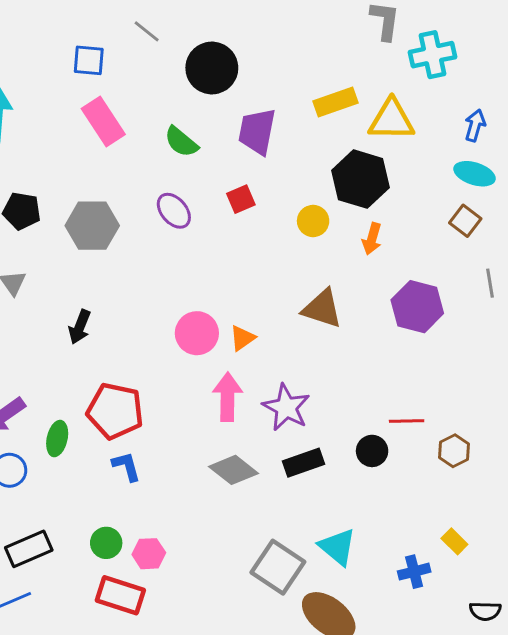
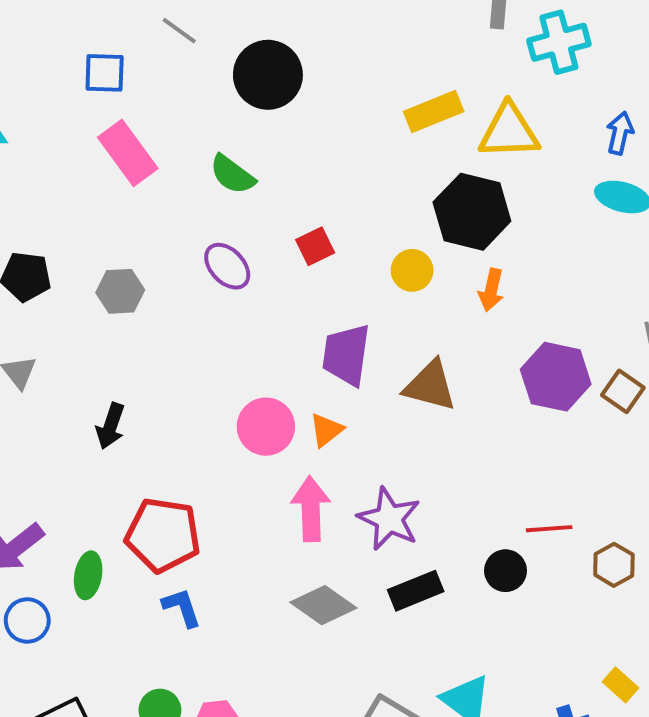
purple trapezoid: (257, 131) -> (346, 355), moved
brown square: (465, 221) -> (623, 391), moved
gray hexagon: (92, 226) -> (120, 291), size x0.7

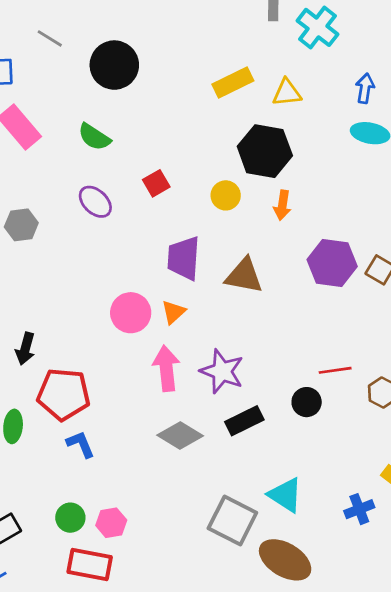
cyan cross: (559, 42) -> (318, 27), turned -33
yellow triangle: (509, 131) -> (287, 93), size x0.7
black arrow: (110, 426) -> (25, 349), moved

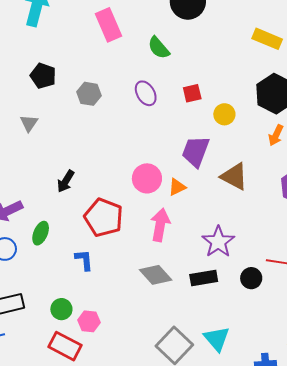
yellow rectangle: (233, 82) -> (267, 39), turned 32
yellow circle: (226, 195) -> (224, 114), moved
purple star: (222, 371) -> (218, 242), moved
red pentagon: (64, 394) -> (104, 217), moved

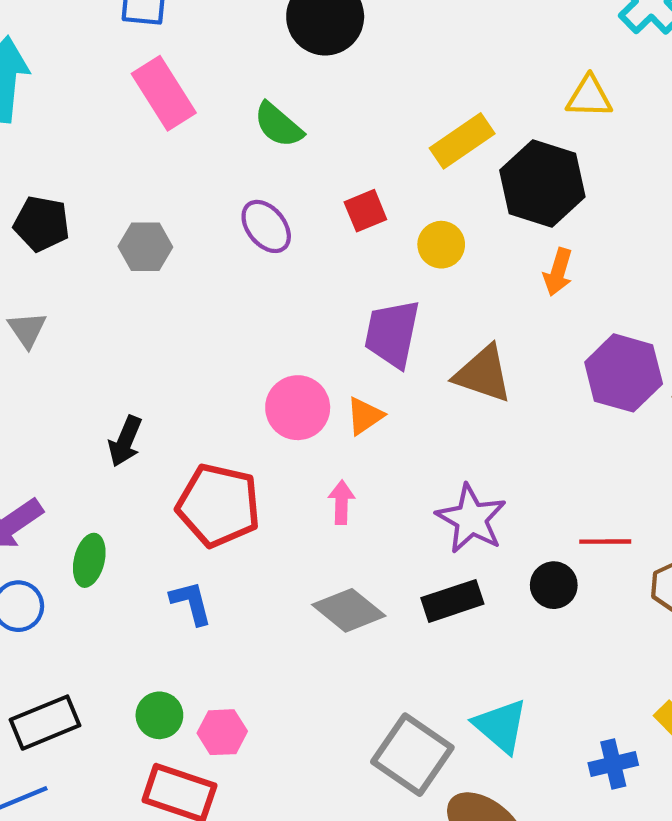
yellow rectangle: (267, 39) -> (462, 141), moved, turned -48
pink arrow: (160, 225) -> (342, 502), size x0.6

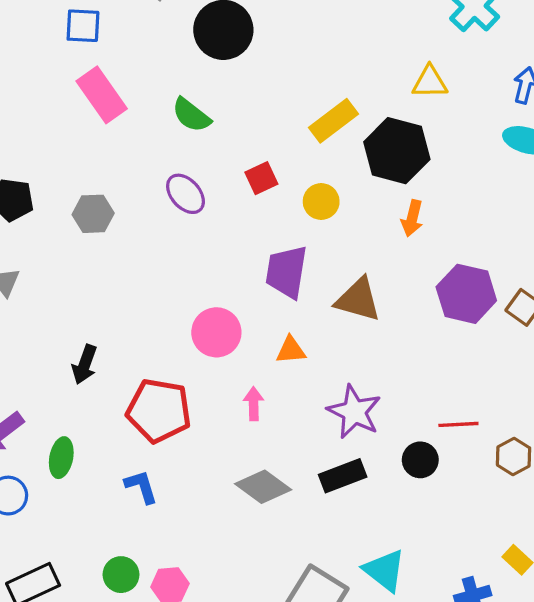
orange triangle: (365, 416) -> (291, 350), moved, turned 32

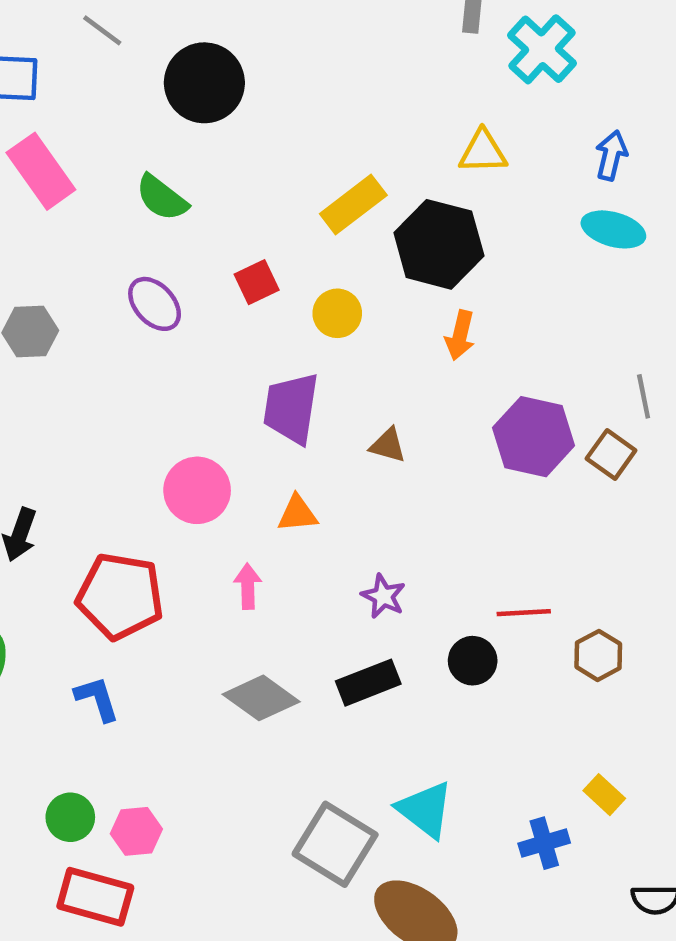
brown triangle: (358, 300) -> (388, 445), size x0.6
purple star: (354, 412) -> (383, 596), size x0.6

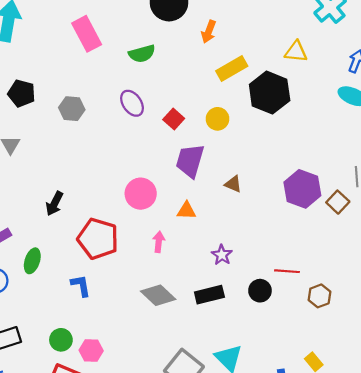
green semicircle: (162, 198) -> (142, 54), turned -60
red square: (257, 282) -> (174, 119), moved, turned -30
orange arrow: (460, 335) -> (209, 32), moved

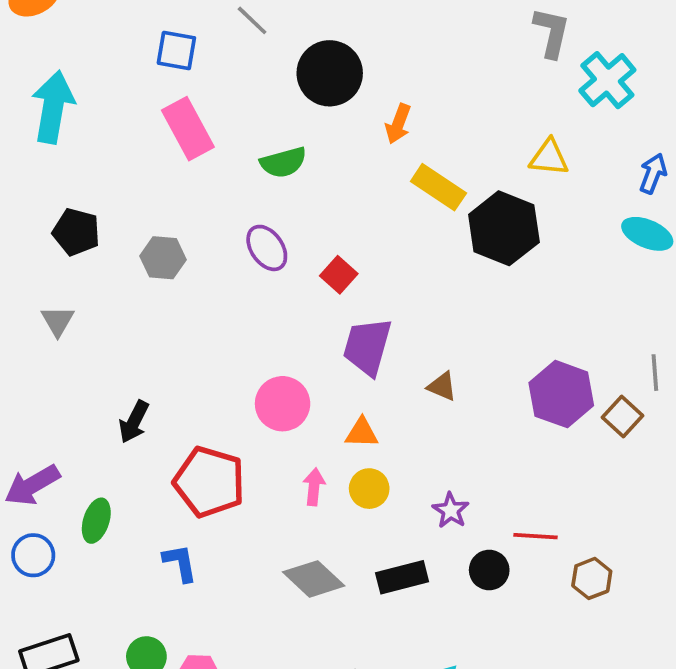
yellow rectangle: (232, 69) -> (438, 187), turned 64
yellow circle: (217, 119) -> (369, 489), moved
purple star: (222, 255) -> (451, 510), moved

